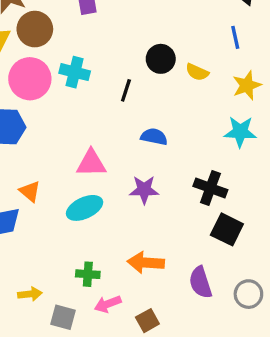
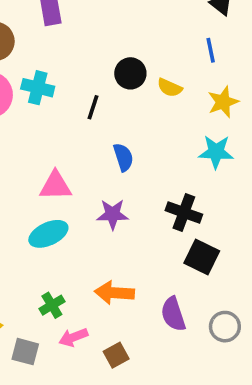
blue semicircle: (154, 137) -> (123, 157), turned 60
green cross: (88, 274) -> (52, 305), turned -35

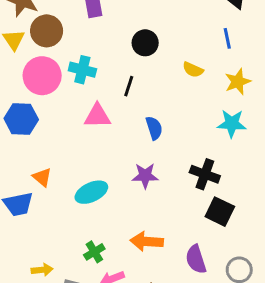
black circle: (130, 73) -> (145, 43), moved
pink triangle: (56, 186) -> (97, 116), moved

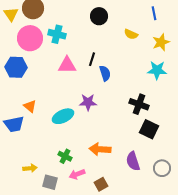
black line: (129, 86) -> (92, 59), moved
purple star: (145, 176) -> (88, 102), moved
green cross: (94, 252) -> (65, 156), turned -32

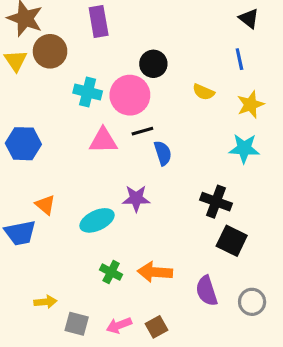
pink circle: (30, 38) -> (130, 95), moved
black line: (92, 59) -> (142, 131), turned 56
green cross: (65, 156) -> (111, 272), moved
pink arrow: (77, 174) -> (119, 325), moved

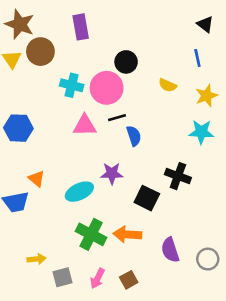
black square: (232, 241) -> (147, 198), moved
green cross: (111, 272) -> (91, 234), size x1.6
gray square: (77, 324) -> (63, 277), turned -30
pink arrow: (119, 325) -> (98, 278), turned -42

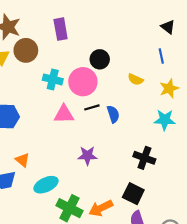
blue semicircle: (134, 136) -> (113, 114), moved
cyan ellipse: (79, 192) -> (46, 185), moved
black square: (147, 198) -> (133, 194), moved
orange arrow: (127, 234) -> (101, 208), turned -30

